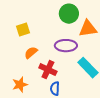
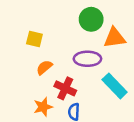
yellow square: (23, 30) -> (34, 39), turned 32
orange star: (20, 85) -> (43, 107), moved

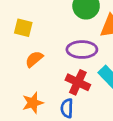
red cross: (65, 88) -> (78, 82), moved

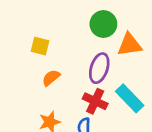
purple ellipse: (82, 50) -> (99, 68), turned -72

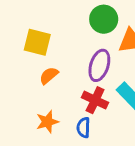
yellow square: (40, 46) -> (37, 42), size x1.4

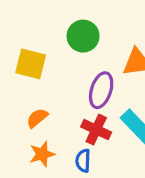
green circle: (104, 19) -> (83, 36), moved
orange semicircle: (49, 75) -> (37, 118), moved

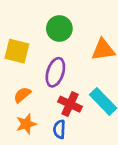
purple ellipse: (101, 90) -> (55, 72), moved

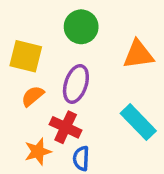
orange semicircle: (22, 95) -> (33, 96), moved
red cross: (70, 104) -> (66, 127), moved

